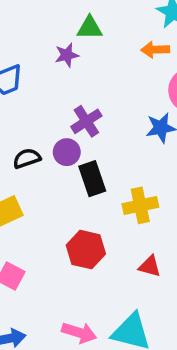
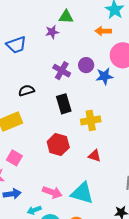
purple cross: (86, 121) -> (62, 71), turned -30
purple circle: (67, 152) -> (86, 65), moved

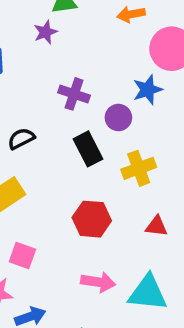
purple circle: (86, 65) -> (118, 118), moved
pink arrow: (52, 192) -> (98, 282), moved

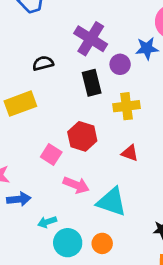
purple cross: (74, 94) -> (91, 39), size x1.4
pink square: (22, 256) -> (51, 155), moved

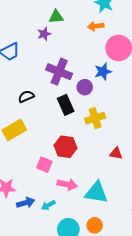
red triangle: (130, 153) -> (116, 153), moved
cyan arrow: (47, 222) -> (48, 205), moved

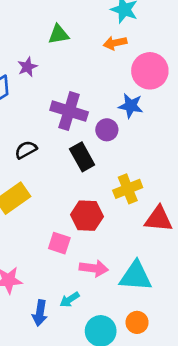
purple star: (44, 34) -> (27, 67), moved
blue star: (103, 72) -> (131, 106), turned 30
yellow cross: (95, 118) -> (128, 189), moved
red triangle: (116, 153) -> (159, 219), size x1.5
blue arrow: (26, 203) -> (40, 313), moved, turned 120

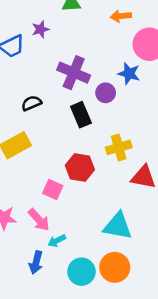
pink arrow: (94, 268) -> (39, 220), moved, turned 35
blue arrow: (40, 313) -> (36, 262), moved
orange circle: (137, 322) -> (115, 267), size x1.5

